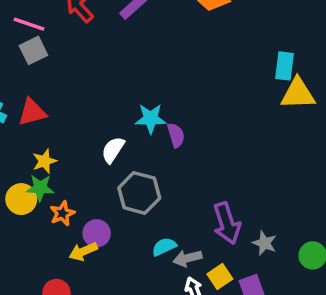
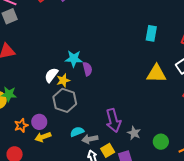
yellow triangle: (298, 94) -> (156, 74), moved
yellow star: (45, 161) -> (63, 80), moved
orange star: (62, 213) -> (21, 125), moved
yellow arrow: (83, 251) -> (43, 137), moved

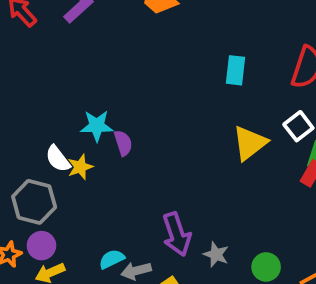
yellow triangle: (156, 74) -> (250, 143), turned -35
white semicircle: (51, 75) -> (58, 159), turned -70
gray hexagon: (65, 100) -> (34, 202), moved

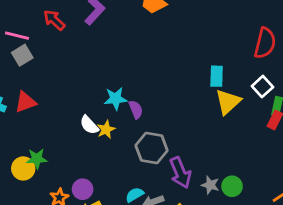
cyan rectangle: (236, 70) -> (217, 76), moved
gray hexagon: (34, 202) -> (152, 148), moved
green circle: (266, 267) -> (232, 186), moved

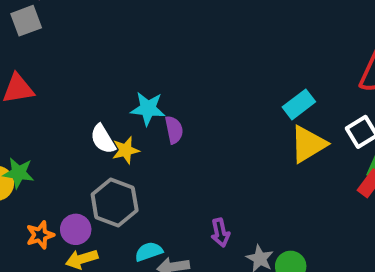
cyan rectangle: (217, 76) -> (299, 104), turned 40
gray hexagon: (152, 148) -> (115, 202), moved
purple arrow: (180, 173) -> (220, 233), size x0.6

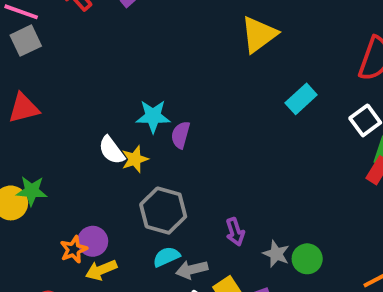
purple semicircle: (174, 130) -> (181, 135), turned -148
yellow triangle: (308, 144) -> (259, 34), moved
gray hexagon: (115, 202) -> (163, 211), moved
orange star: (40, 235) -> (74, 250), moved

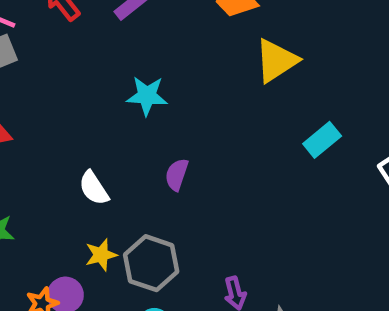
cyan star: (153, 116) -> (147, 96), moved
yellow star: (135, 159) -> (101, 255), moved

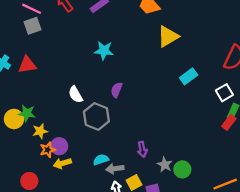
yellow star: (101, 255) -> (40, 131), moved
gray hexagon: (151, 263) -> (96, 116), moved

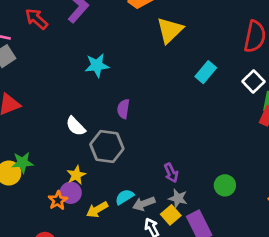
yellow star: (40, 131) -> (76, 175), moved
yellow arrow: (62, 163) -> (97, 210), moved
gray star: (165, 165) -> (178, 198), moved

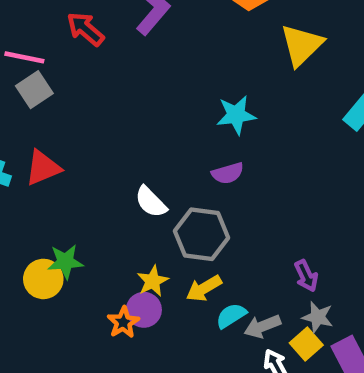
cyan star: (97, 65) -> (236, 115), moved
purple semicircle: (123, 109) -> (228, 173), turned -114
yellow arrow: (97, 210) -> (204, 288), moved

